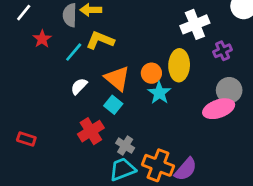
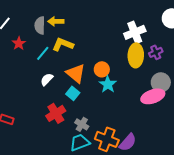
yellow ellipse: (179, 65) -> (136, 55), moved

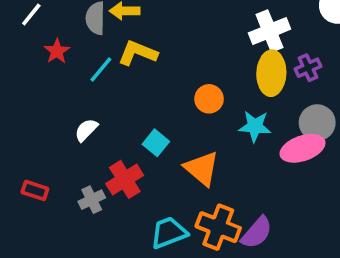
orange triangle: (76, 73) -> (202, 168), moved
white semicircle: (47, 79) -> (86, 130), moved
cyan star: (108, 84) -> (255, 126), moved, turned -30
gray cross: (82, 124) -> (92, 200), moved, turned 32

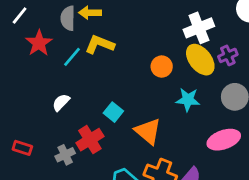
red star: (57, 51) -> (39, 43), size x1.4
yellow ellipse: (271, 73) -> (200, 60), turned -40
orange circle: (209, 99) -> (162, 67), moved
pink ellipse: (303, 148) -> (224, 140), moved

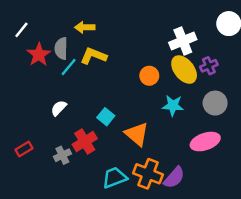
gray semicircle: (68, 18) -> (61, 48), moved
red rectangle: (22, 148) -> (24, 149), turned -49

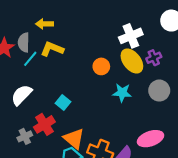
white semicircle: (59, 108) -> (21, 95), size x1.5
orange triangle: (137, 134) -> (74, 139), moved
pink ellipse: (205, 142) -> (150, 139), moved

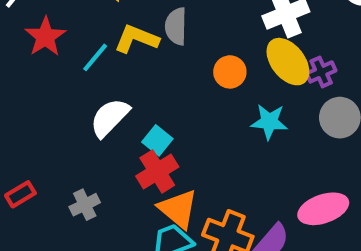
gray semicircle: (24, 42) -> (176, 26), moved
purple cross: (154, 58) -> (321, 72), moved
white semicircle: (21, 95) -> (110, 118), moved
red cross: (44, 124) -> (157, 171), moved

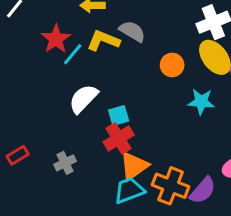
gray semicircle: (176, 26) -> (132, 31), turned 120
red star: (45, 37) -> (56, 39), moved
cyan square: (157, 140) -> (119, 115), turned 35
orange triangle: (178, 209) -> (134, 166), turned 44

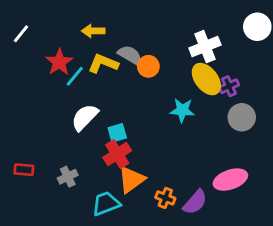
orange circle: (172, 65) -> (148, 66), moved
cyan star: (201, 102) -> (182, 110), moved
red rectangle: (18, 155) -> (24, 170), turned 36
orange cross: (171, 186) -> (165, 198), size x0.6
cyan trapezoid: (129, 190) -> (106, 204), moved

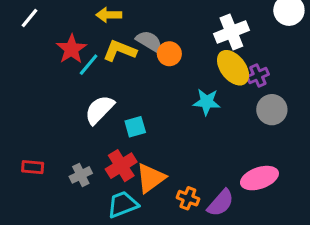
red cross: (117, 154) -> (121, 166), moved

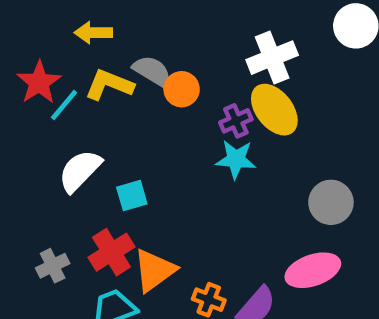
purple cross: (258, 75) -> (236, 121), moved
gray circle: (272, 110) -> (331, 202), moved

